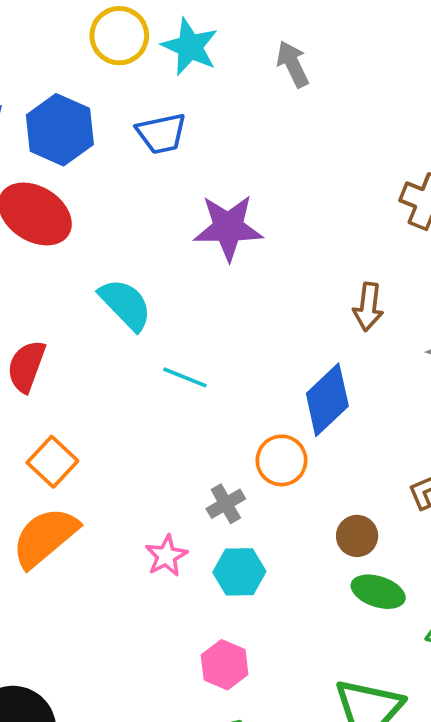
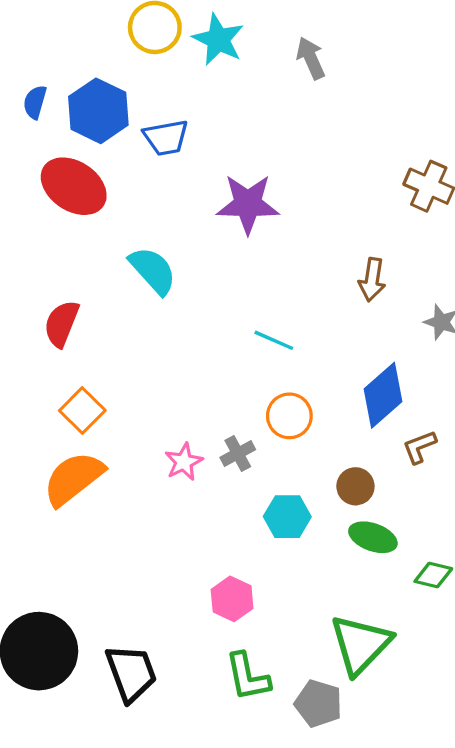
blue trapezoid: (161, 133) -> (166, 138), moved
cyan line: (185, 377) -> (274, 340), moved
blue diamond: (327, 400) -> (383, 395), moved
pink star: (166, 556) -> (184, 462), moved
cyan hexagon: (239, 572) -> (287, 517), moved

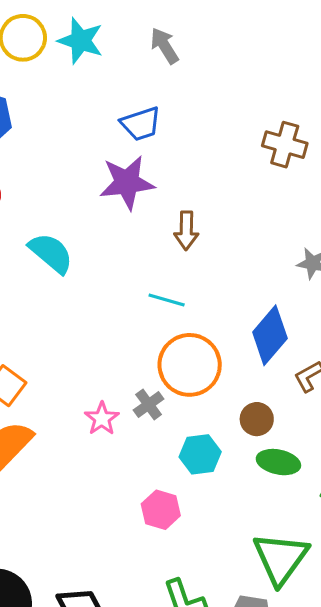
blue trapezoid: (166, 138) -> (141, 124), moved
brown arrow: (372, 280) -> (186, 231), moved
orange circle: (289, 416) -> (190, 365), size x1.5
pink hexagon: (232, 599) -> (161, 510), moved

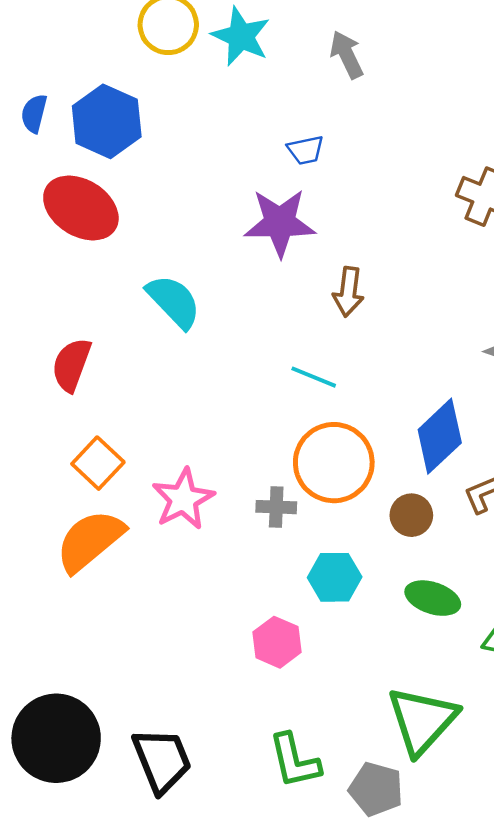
blue trapezoid: (141, 124) -> (306, 150), size x0.7
gray cross: (149, 404) -> (276, 507), turned 32
pink star: (102, 419) -> (183, 499), moved, size x1.4
brown circle: (257, 419) -> (411, 515), moved

